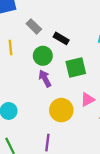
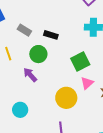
green square: (76, 68) -> (80, 61), moved
purple arrow: (45, 78) -> (30, 75), moved

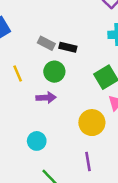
gray rectangle: (24, 30) -> (46, 43), moved
purple arrow: (30, 75) -> (46, 98), turned 133

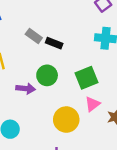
green circle: (54, 72) -> (47, 75), moved

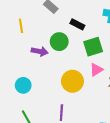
black rectangle: (54, 43) -> (77, 24), moved

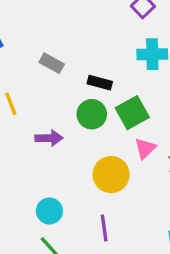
green circle: (59, 42) -> (92, 114), moved
cyan circle: (23, 85) -> (49, 211), moved

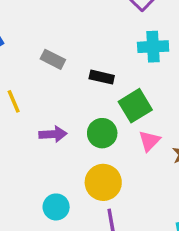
green circle: (92, 114) -> (102, 133), moved
yellow circle: (111, 175) -> (103, 182), moved

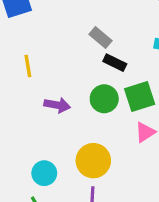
gray rectangle: (53, 59) -> (101, 37), moved
green circle: (102, 133) -> (104, 99), moved

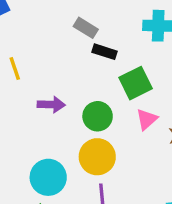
green circle: (104, 99) -> (98, 116), moved
cyan circle: (44, 173) -> (48, 177), size x1.4

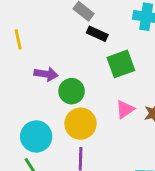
green circle: (98, 116) -> (72, 91), moved
pink triangle: (147, 119) -> (125, 109), moved

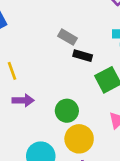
purple arrow: (46, 74) -> (23, 100), moved

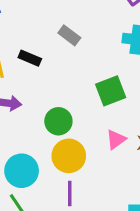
black rectangle: (83, 56) -> (30, 58), moved

